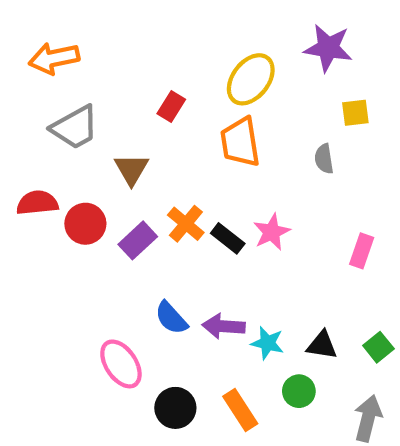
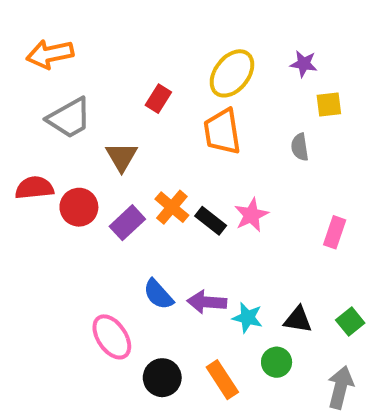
purple star: (328, 48) -> (304, 64), moved, size x0.6

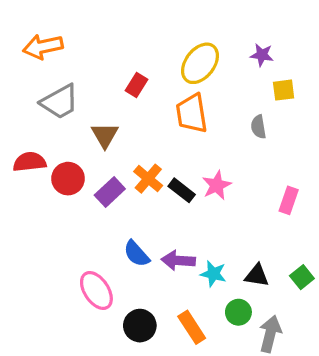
gray arrow: (340, 387) -> (270, 334), moved

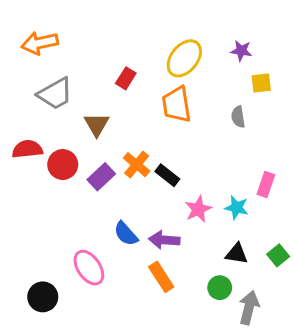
pink star: (217, 185) -> (198, 209), moved
cyan star: (213, 274) -> (237, 208), moved
black circle: (140, 326) -> (43, 297), moved
orange rectangle: (192, 327) -> (161, 277), moved

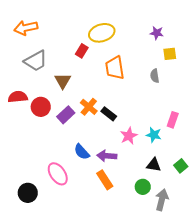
yellow ellipse: (184, 58) -> (102, 33), moved, turned 35

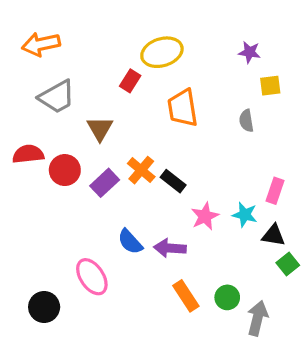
black triangle: (154, 165) -> (273, 235), moved
orange rectangle: (105, 180) -> (186, 296), moved

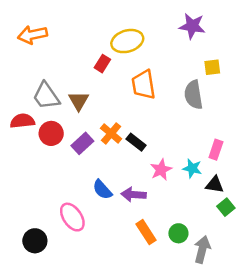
purple star: (250, 52) -> (192, 26), moved, size x1.5
gray trapezoid: (57, 97) -> (46, 96), moved, turned 84
gray semicircle: (246, 121) -> (193, 95), size x1.6

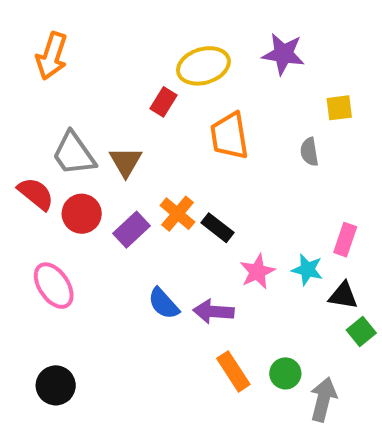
purple star: (192, 26) -> (283, 54), moved
orange arrow: (32, 35) -> (52, 56), turned -60
gray semicircle: (193, 95) -> (309, 152), size x0.6
red semicircle: (22, 121) -> (36, 194), turned 45
pink ellipse: (72, 217) -> (54, 286), moved

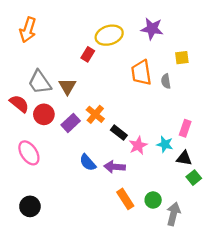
orange trapezoid: (229, 136) -> (141, 73), moved
black rectangle: (217, 228) -> (119, 133), moved

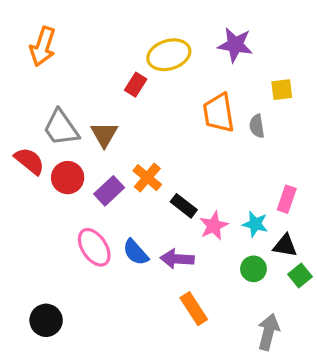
pink ellipse: (29, 153) -> (94, 247), moved
green circle: (153, 200) -> (254, 269), moved

